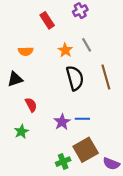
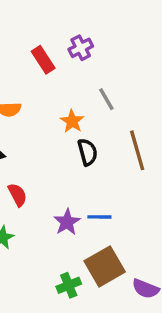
purple cross: (80, 11) -> (81, 48), moved
orange star: (65, 50) -> (72, 121), moved
black semicircle: (75, 78) -> (88, 152), size x0.7

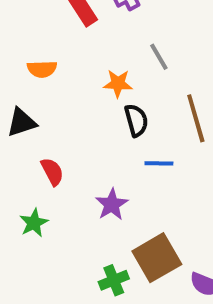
orange star: (72, 121) -> (118, 83), turned -30
blue line: (99, 217) -> (159, 163), moved

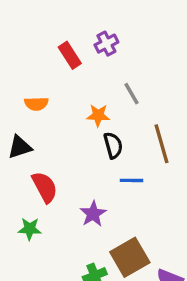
red semicircle: (52, 172) -> (45, 187), size x1.4
green star: (34, 223) -> (30, 229), turned 30

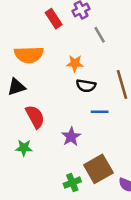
gray line: (132, 94) -> (100, 35), moved
orange semicircle: (36, 104) -> (29, 55), size x1.6
black semicircle: (113, 145) -> (86, 86), turned 114

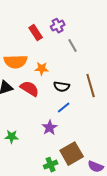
orange star: (75, 63) -> (42, 69), moved
blue line: (100, 112) -> (64, 108), moved, turned -40
red semicircle: (35, 117) -> (30, 89), moved, turned -30

